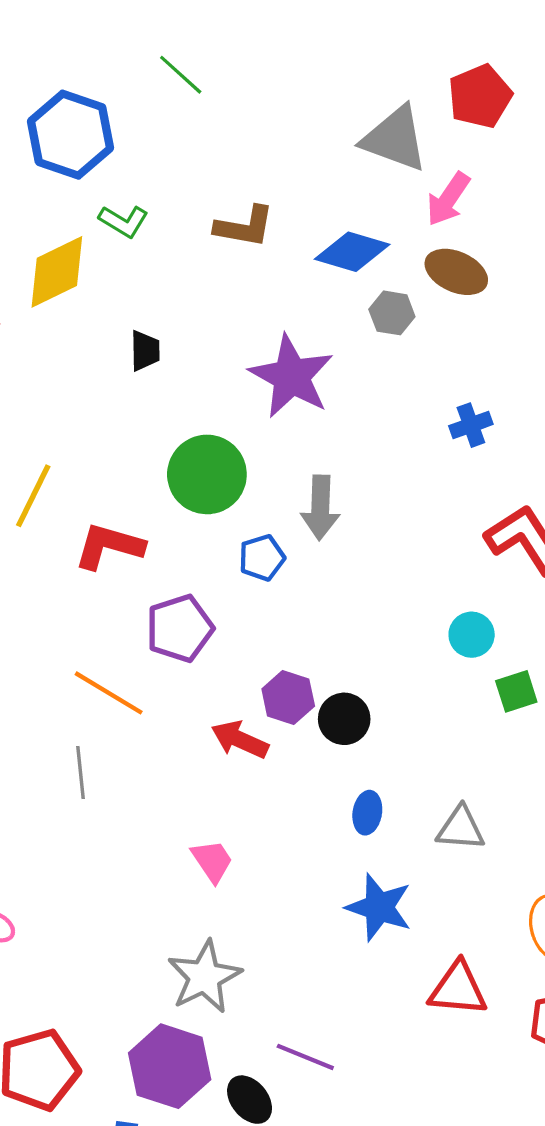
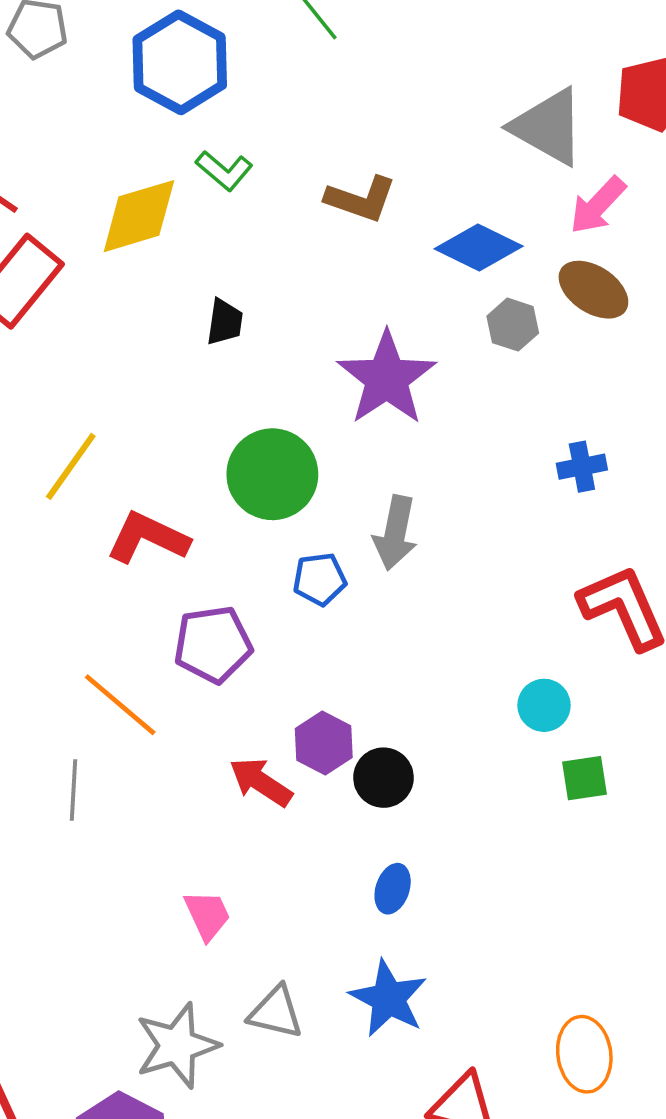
gray triangle: (461, 828) -> (276, 1012), moved

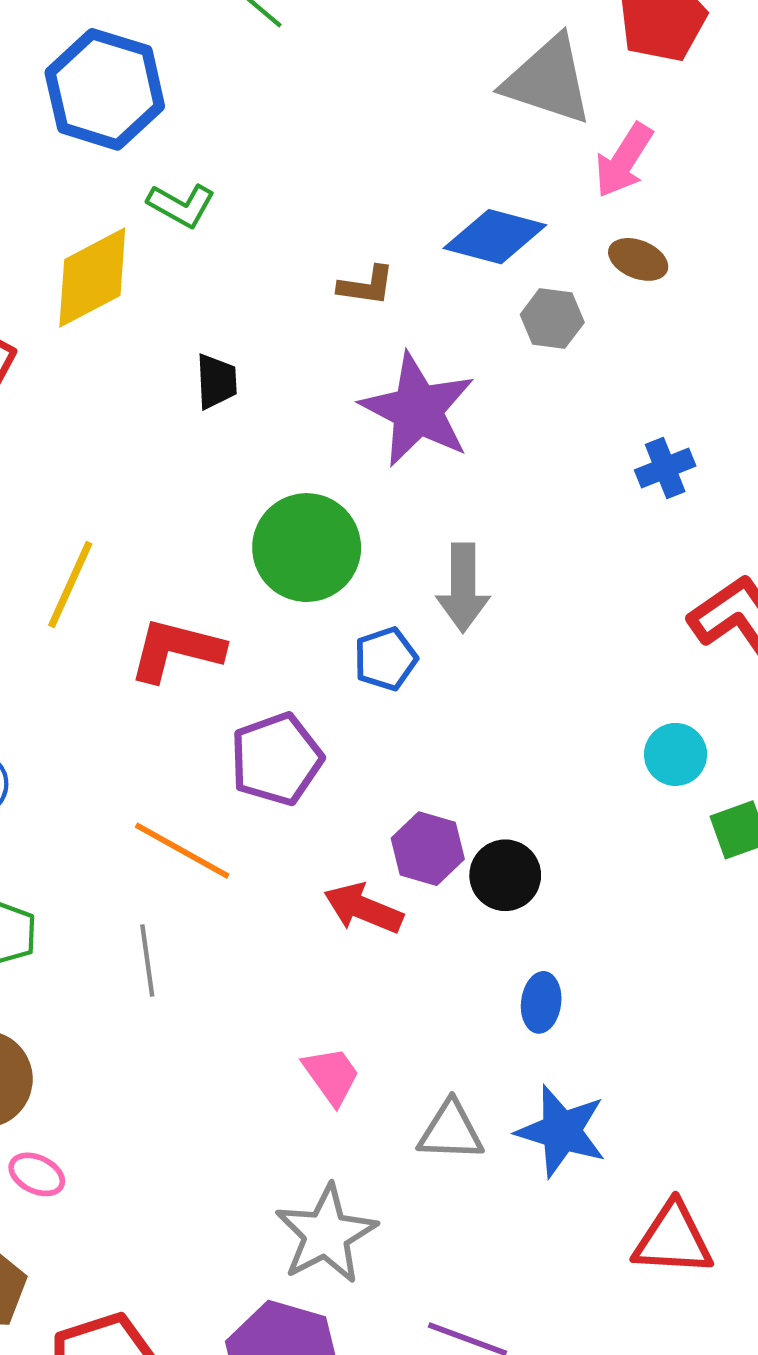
brown L-shape: (361, 199) -> (366, 286), moved, size x0.7
brown ellipse: (593, 290) -> (638, 259), size x0.7
gray triangle: (276, 1012) -> (451, 1131), moved

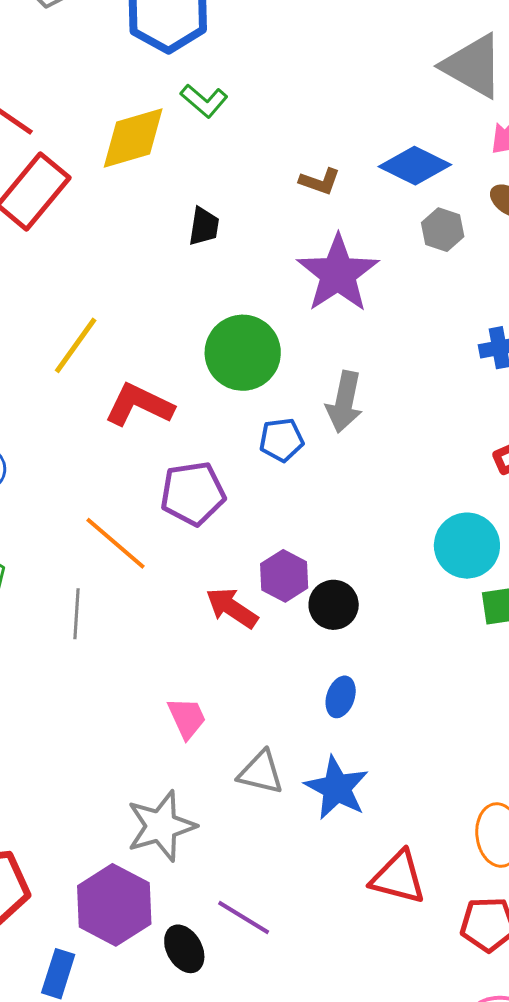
cyan circle: (676, 754) -> (467, 546), size x1.5

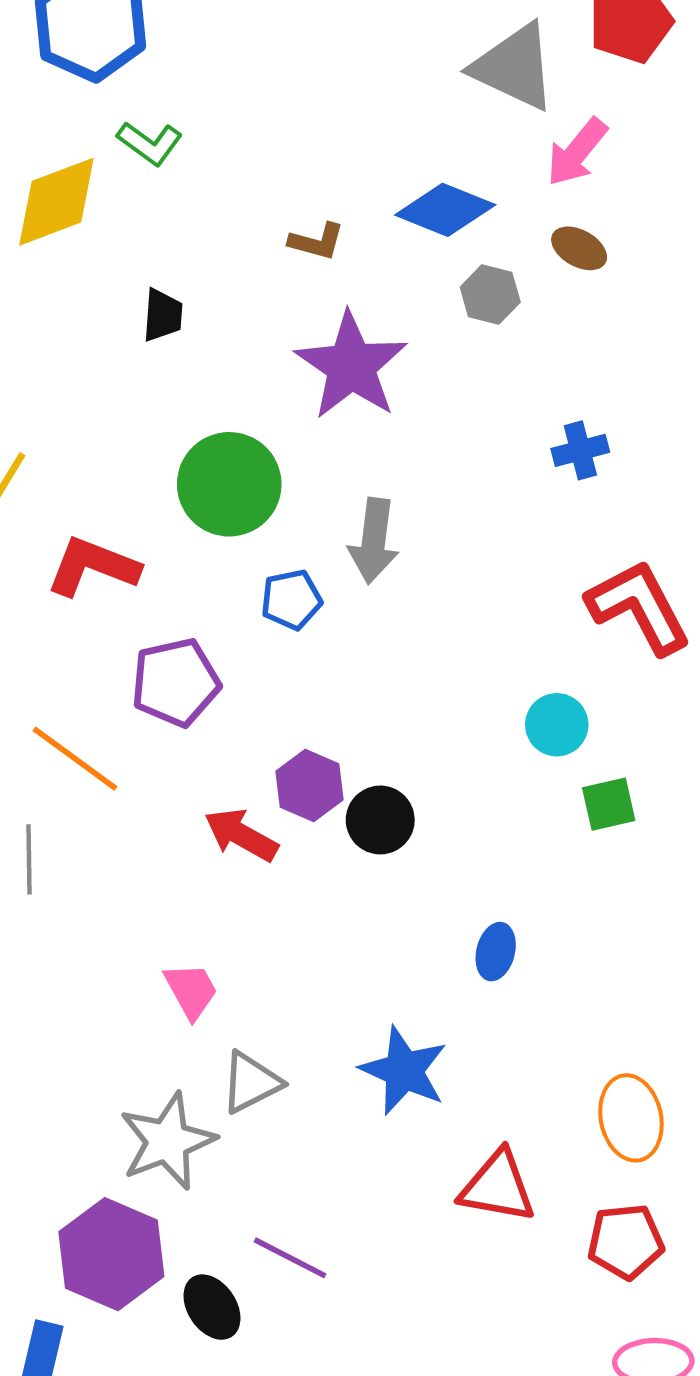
cyan circle: (467, 546) -> (557, 725), size x0.7
blue ellipse: (341, 697) -> (496, 952), moved
gray triangle: (261, 772) -> (251, 1082), moved, turned -36

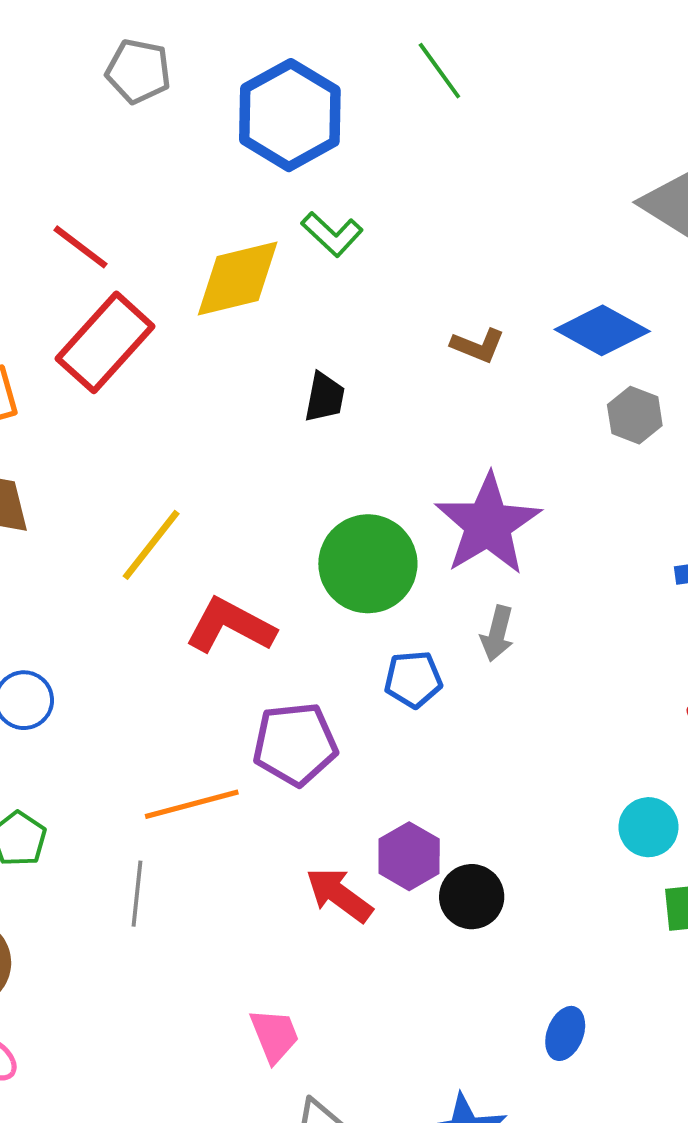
purple star: (351, 366) -> (488, 524), moved
gray arrow: (374, 541) -> (497, 633), size x0.7
orange line: (75, 759) -> (192, 804), turned -58

